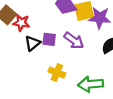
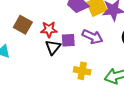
red star: (21, 23) -> (49, 29), moved

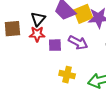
brown square: (23, 25) -> (12, 29), turned -36
black triangle: (53, 47) -> (38, 19), moved

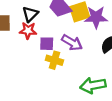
yellow cross: (67, 75) -> (54, 60), moved

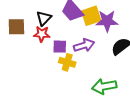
purple arrow: (72, 43) -> (84, 45), turned -48

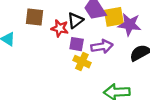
black triangle: (44, 18) -> (75, 20), moved

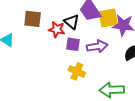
black triangle: (75, 20) -> (72, 22), turned -42
yellow cross: (82, 62) -> (77, 71), moved

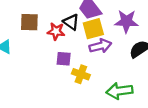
yellow square: (108, 18) -> (93, 29), moved
purple square: (73, 44) -> (64, 59), moved

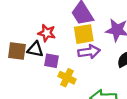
brown square: (29, 22) -> (17, 51), moved
black triangle: (71, 22) -> (35, 49), moved, turned -30

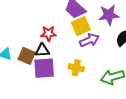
brown square: (17, 51) -> (27, 56), turned 30
purple square: (52, 61) -> (44, 68), moved, size x1.6

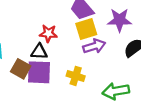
brown square: (27, 56) -> (21, 69), moved

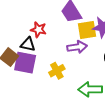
yellow square: (86, 29) -> (87, 30), moved
yellow cross: (76, 76) -> (57, 71), turned 35

